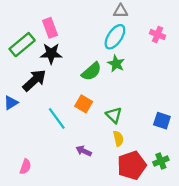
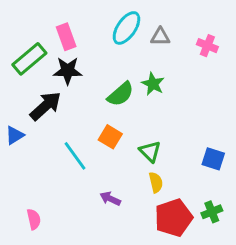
gray triangle: (121, 11) -> (160, 37), moved
cyan ellipse: (115, 37) -> (126, 28), moved
pink semicircle: (25, 167) -> (34, 219), turned -32

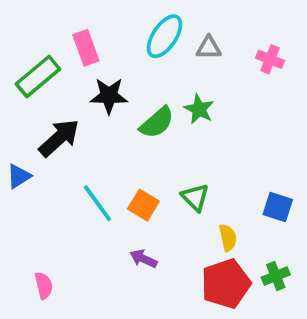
black star: (68, 71) -> (109, 96), moved
orange square: (110, 137) -> (143, 205), moved
yellow semicircle: (156, 182) -> (228, 238), moved

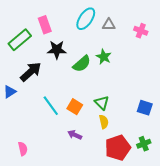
yellow semicircle: (228, 238) -> (104, 122), moved

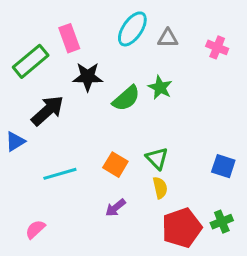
cyan line: (51, 106) -> (60, 174), moved, turned -70
purple arrow: (75, 135) -> (115, 208), turned -64
pink semicircle: (23, 149) -> (35, 229), turned -120

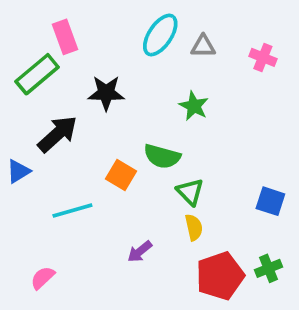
pink rectangle: (69, 38) -> (65, 37), moved
green semicircle: (126, 98) -> (162, 156), moved, turned 56
orange square: (115, 165) -> (121, 175), moved

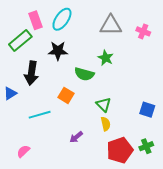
cyan ellipse: (160, 35) -> (62, 19), moved
gray triangle: (203, 46) -> (111, 25), size x1.6
black arrow: (58, 134) -> (31, 73), turned 140
green semicircle: (162, 156) -> (84, 74), moved

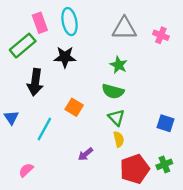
cyan ellipse: (62, 19) -> (70, 22), turned -45
green semicircle: (84, 74) -> (113, 91), moved
blue triangle: (10, 93) -> (11, 118), moved, turned -32
cyan line: (40, 115) -> (44, 129), turned -45

